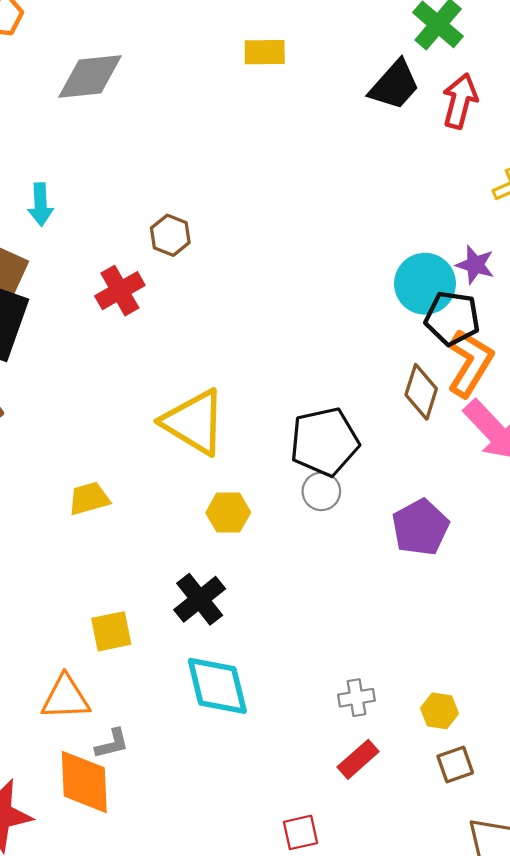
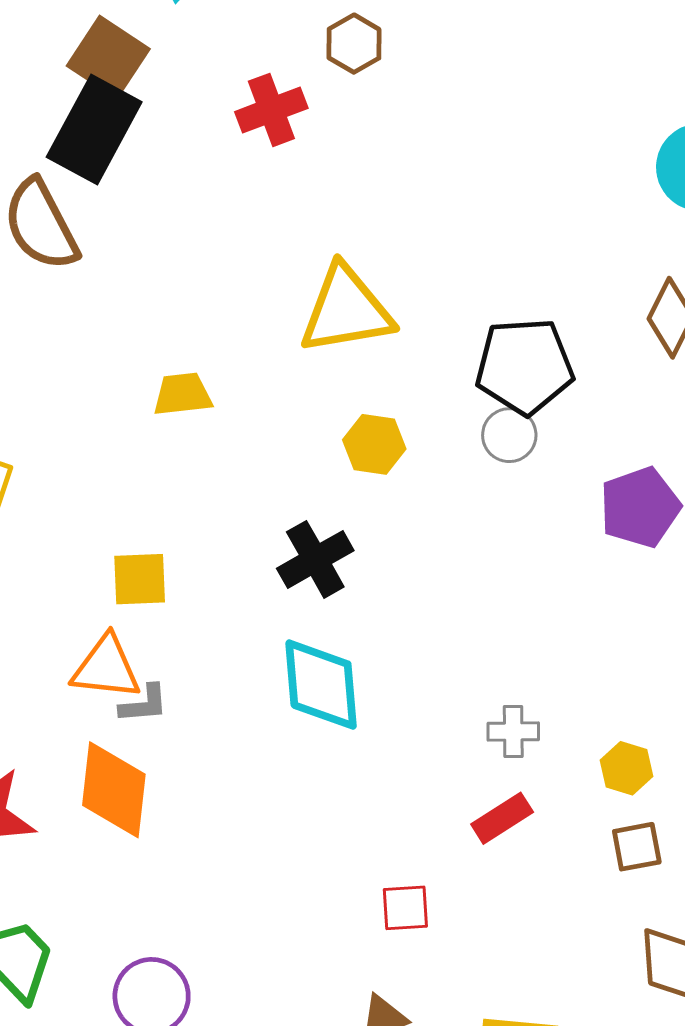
yellow triangle: (194, 422) -> (346, 310), turned -50
yellow square: (111, 631) -> (140, 579), moved
gray L-shape: (112, 744) -> (144, 704), moved

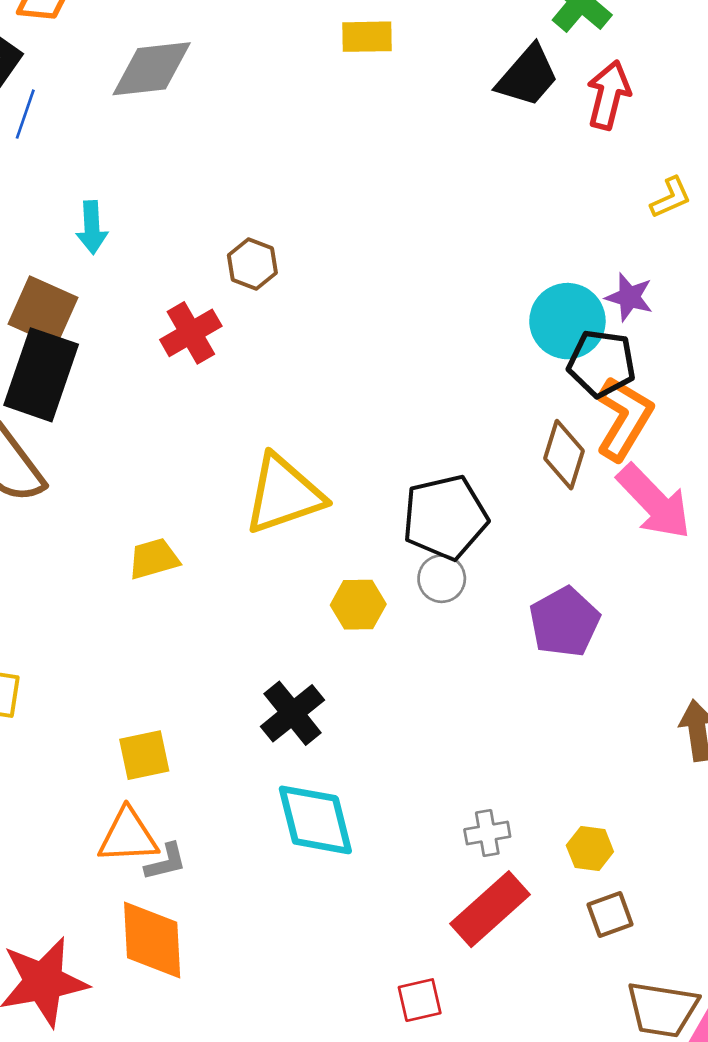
yellow trapezoid: (183, 394) -> (154, 559), moved
yellow hexagon: (374, 444) -> (358, 605), moved
red rectangle: (502, 818) -> (490, 909), size x1.5

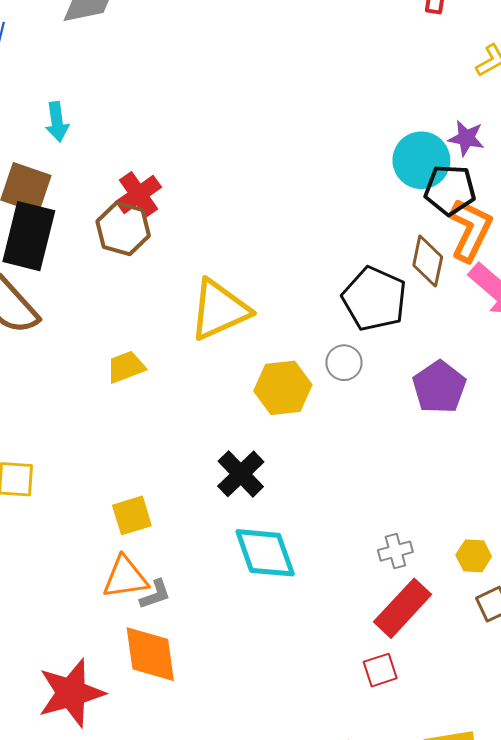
brown hexagon: (252, 264) -> (123, 229), moved, size x1.4
black pentagon: (445, 517) -> (374, 299), moved, turned -30
yellow hexagon: (358, 605) -> (283, 388), size x1.4
red square: (420, 1000) -> (380, 670), moved

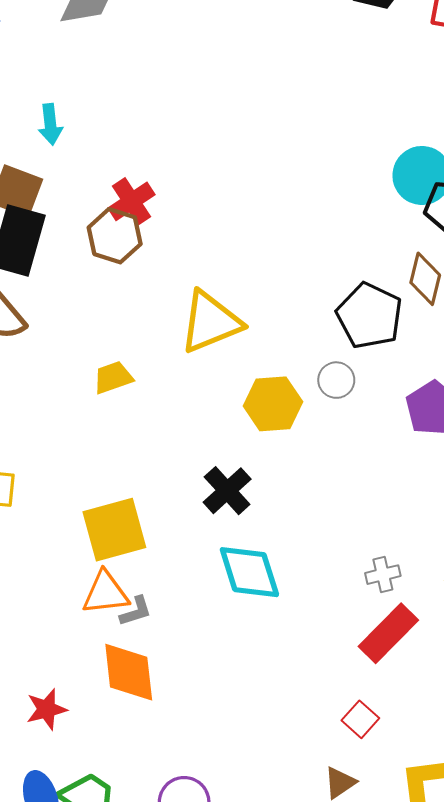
yellow square: (132, 515) -> (114, 530), size x1.6
red square: (380, 670) -> (360, 719), moved, turned -32
red star: (71, 693) -> (47, 709), size x0.6

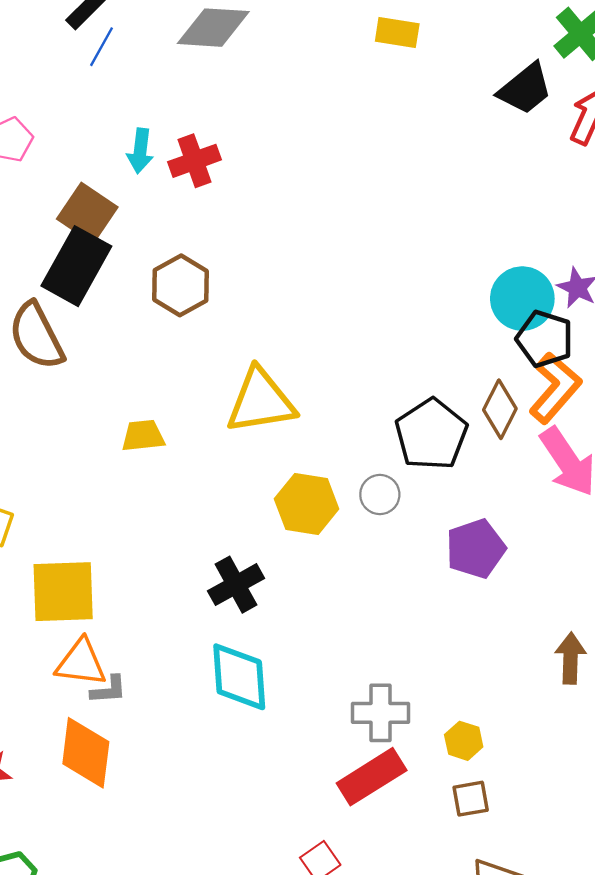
red cross: (132, 201) -> (195, 161), moved
yellow square: (114, 530) -> (63, 592), moved
gray cross: (383, 575) -> (381, 713), size x1.5

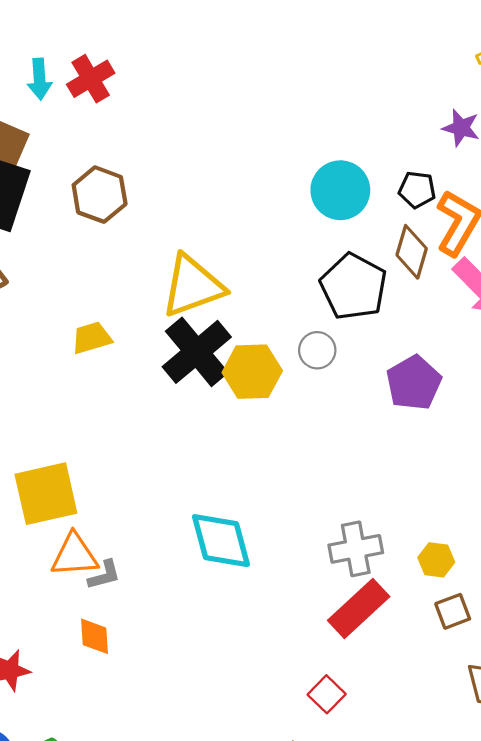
cyan circle: (522, 299) -> (340, 190), moved
black pentagon: (545, 339) -> (417, 190), moved, size x0.7
black cross: (236, 585) -> (197, 352), moved, size x1.4
orange diamond: (86, 753) -> (94, 636), size x0.6

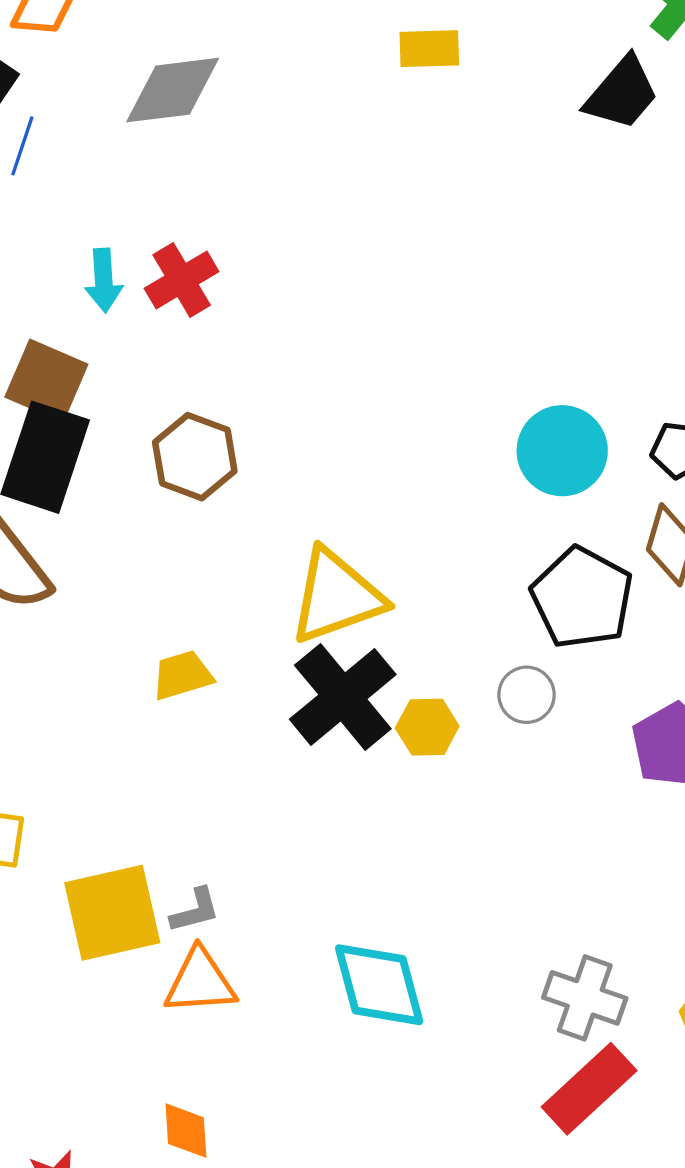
yellow hexagon: (252, 372) -> (427, 727), size x0.7
gray cross: (356, 549) -> (585, 998), turned 30
orange triangle: (74, 555) -> (200, 982), moved
gray L-shape: (104, 575) -> (195, 911), moved

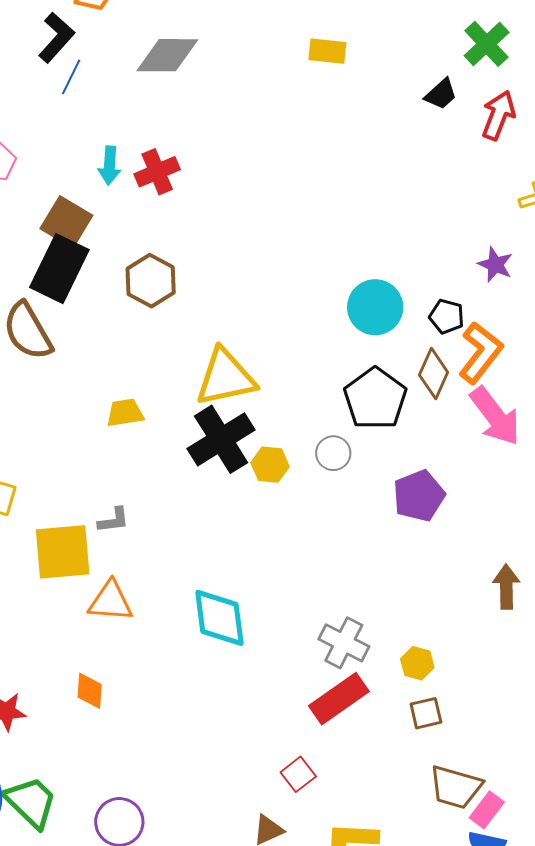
black trapezoid: (622, 93) -> (441, 94), size x0.7
gray L-shape: (195, 911) -> (114, 520), moved

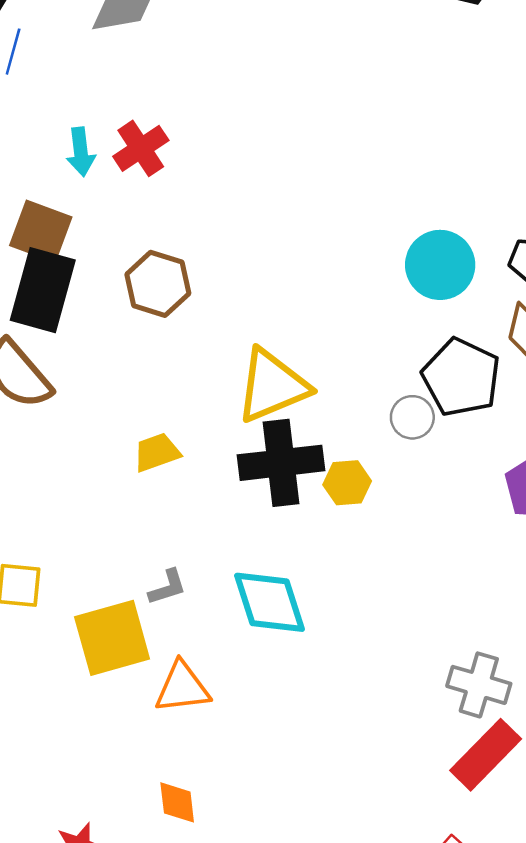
black cross: (221, 439) -> (281, 463), turned 36
gray circle: (333, 453) -> (412, 417), moved
cyan diamond: (219, 618) -> (270, 602), moved

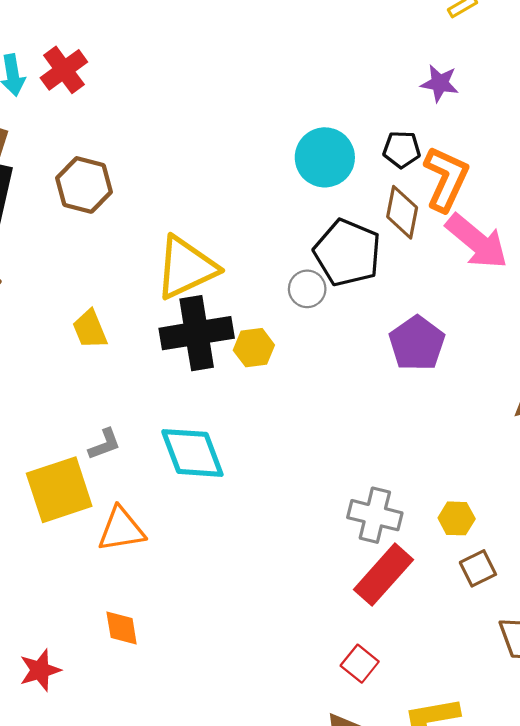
yellow trapezoid: (157, 452) -> (90, 329), turned -90

